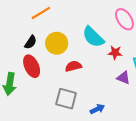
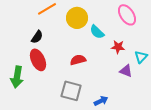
cyan semicircle: (93, 37) -> (97, 32), size x0.7
yellow circle: (57, 43) -> (77, 18), moved

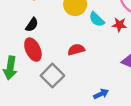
red star: (118, 47) -> (119, 25), moved
gray square: (71, 91) -> (52, 76), moved, turned 30

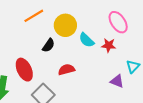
black semicircle: (32, 25) -> (49, 45), moved

